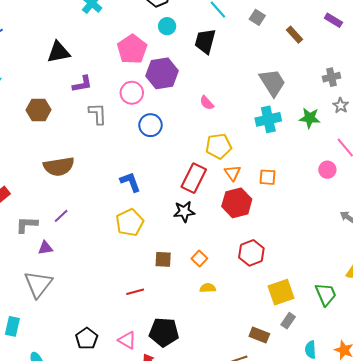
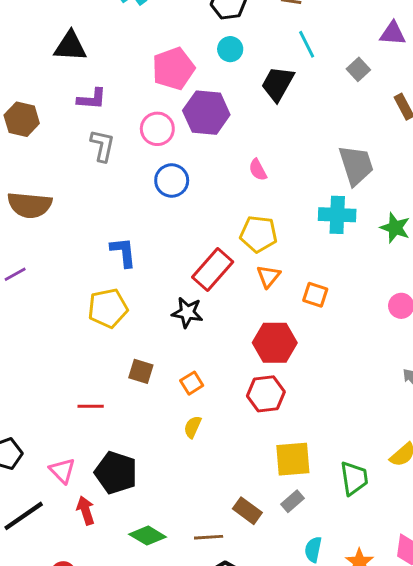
red hexagon: (237, 203) -> (275, 343), moved
yellow semicircle: (208, 288) -> (193, 427), turned -77

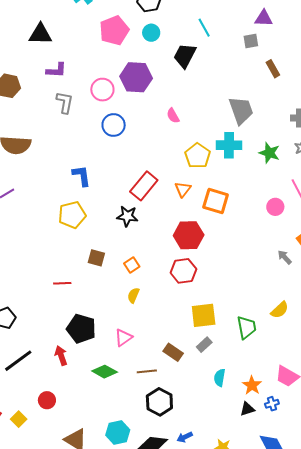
pink pentagon: (173, 69) -> (114, 30), moved
gray square: (358, 69) -> (251, 41), moved, turned 35
yellow pentagon: (259, 234) -> (198, 156), moved, turned 30
orange square: (315, 295) -> (216, 201), size x1.5
pink triangle: (62, 471) -> (124, 337), moved, turned 42

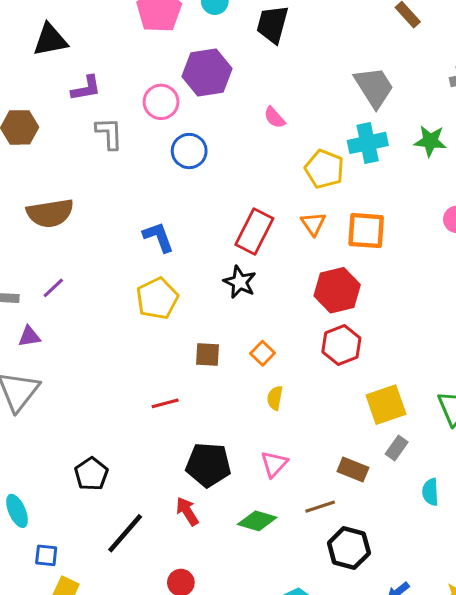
black star: (127, 216) -> (240, 282), turned 30

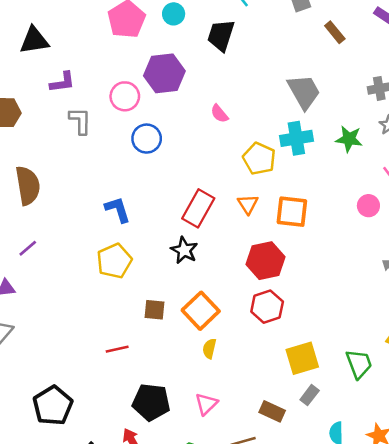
brown semicircle: (50, 213) -> (28, 186), turned -93
orange square: (263, 353) -> (201, 311), size x1.8
black pentagon: (91, 474) -> (53, 406), size x1.4

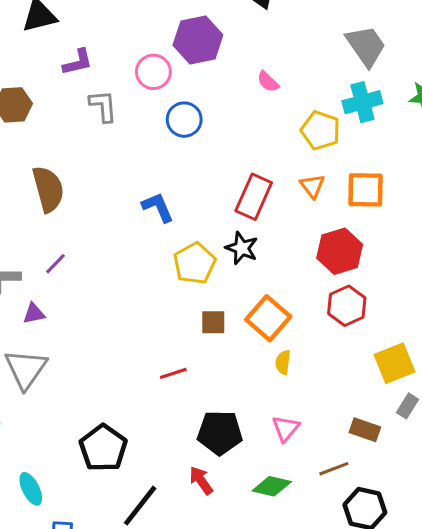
yellow pentagon: (114, 261) -> (195, 263), moved

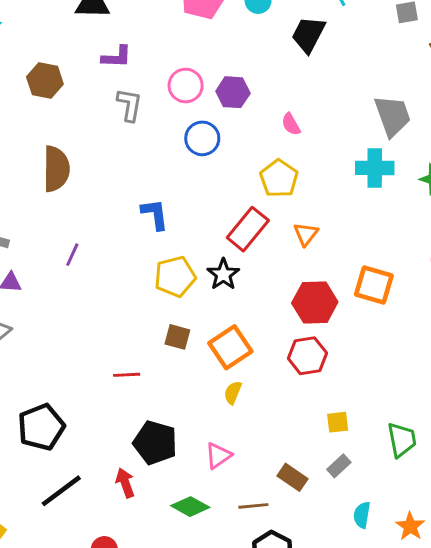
purple hexagon: (198, 40) -> (233, 92), moved, size x0.7
yellow pentagon: (321, 130) -> (279, 178), moved
orange square: (365, 190) -> (374, 285), moved
purple line: (55, 264) -> (72, 255), moved, turned -35
yellow square: (394, 363) -> (338, 422), size x0.6

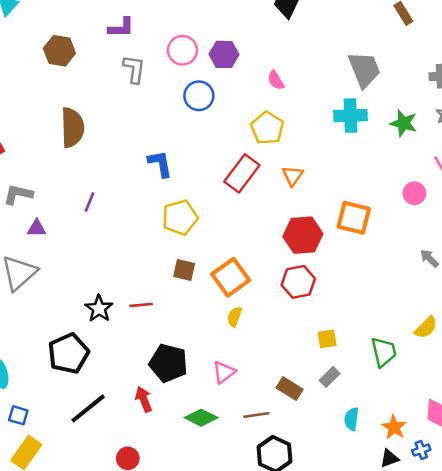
black star: (223, 274) -> (99, 309), moved

